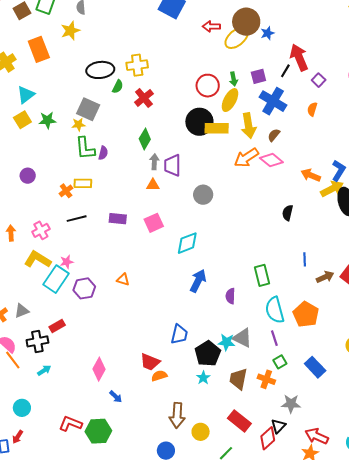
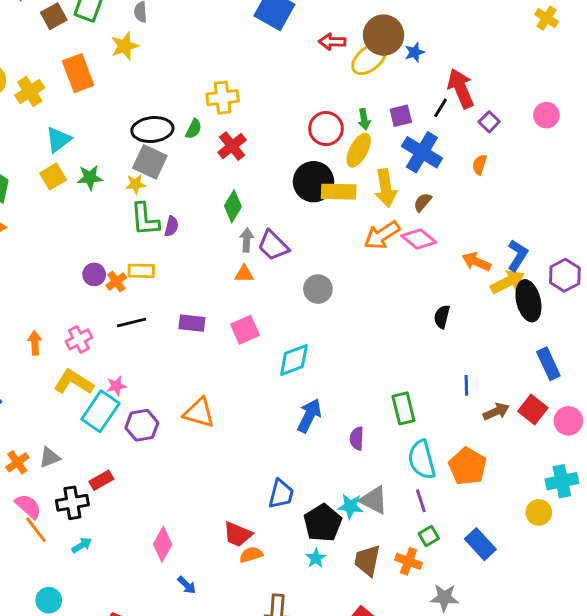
black ellipse: (100, 70) -> (152, 129), moved
purple trapezoid: (172, 165) -> (273, 245), turned -45
purple circle: (28, 176) -> (94, 274), moved
orange triangle: (123, 280) -> (199, 413), size x1.6

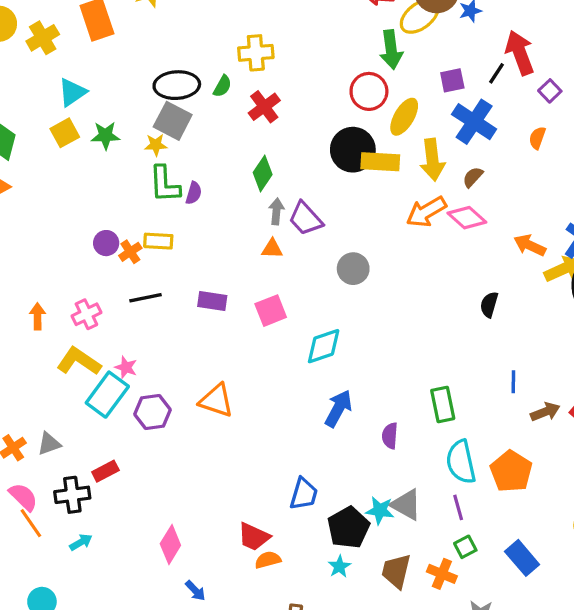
green arrow: (364, 119) -> (391, 50), moved, size x1.6
pink star: (116, 386) -> (126, 367), turned 30

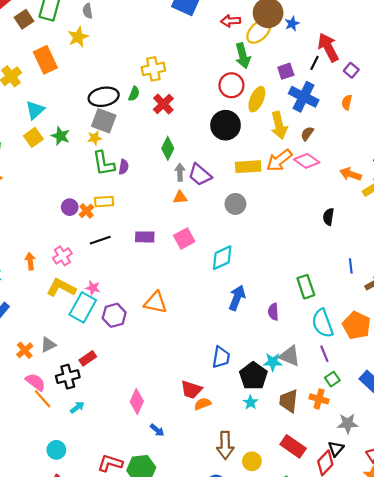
green star: (105, 135) -> (61, 136), turned 30
yellow rectangle: (380, 162) -> (248, 167), moved

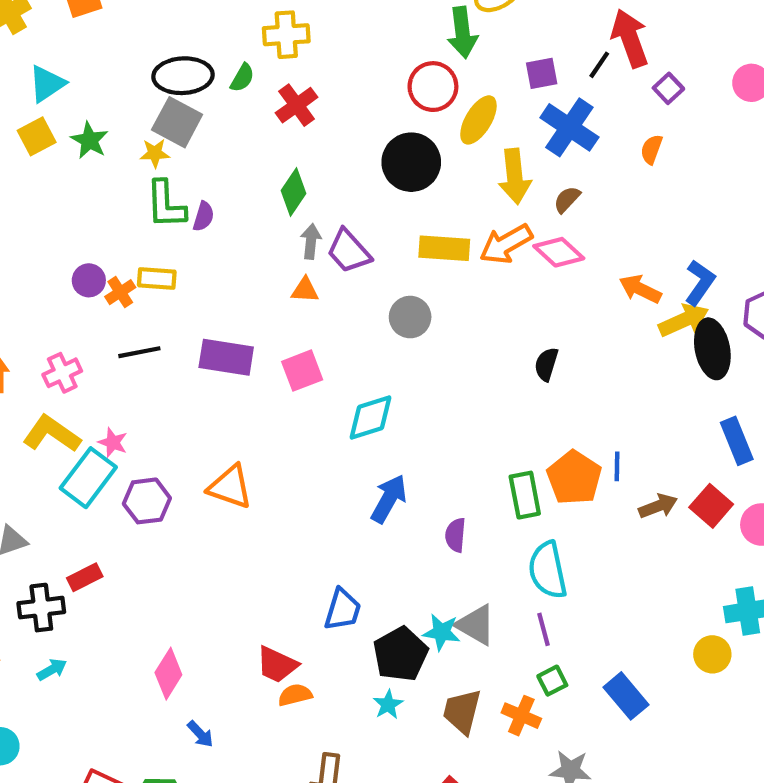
black semicircle: (328, 217) -> (546, 364), moved
purple rectangle: (145, 237) -> (226, 357), size x1.4
orange pentagon: (357, 325) -> (574, 478), moved

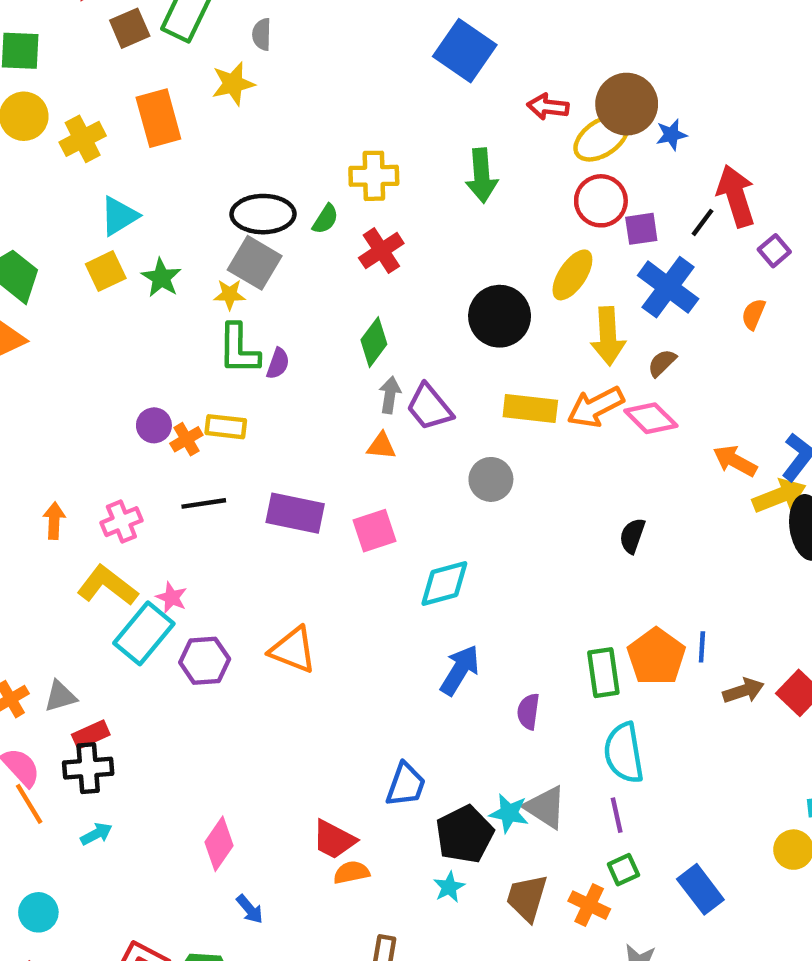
green arrow: (462, 32) -> (482, 176), moved
red circle: (433, 87) -> (601, 201), moved
red rectangle: (85, 577) -> (91, 735), moved

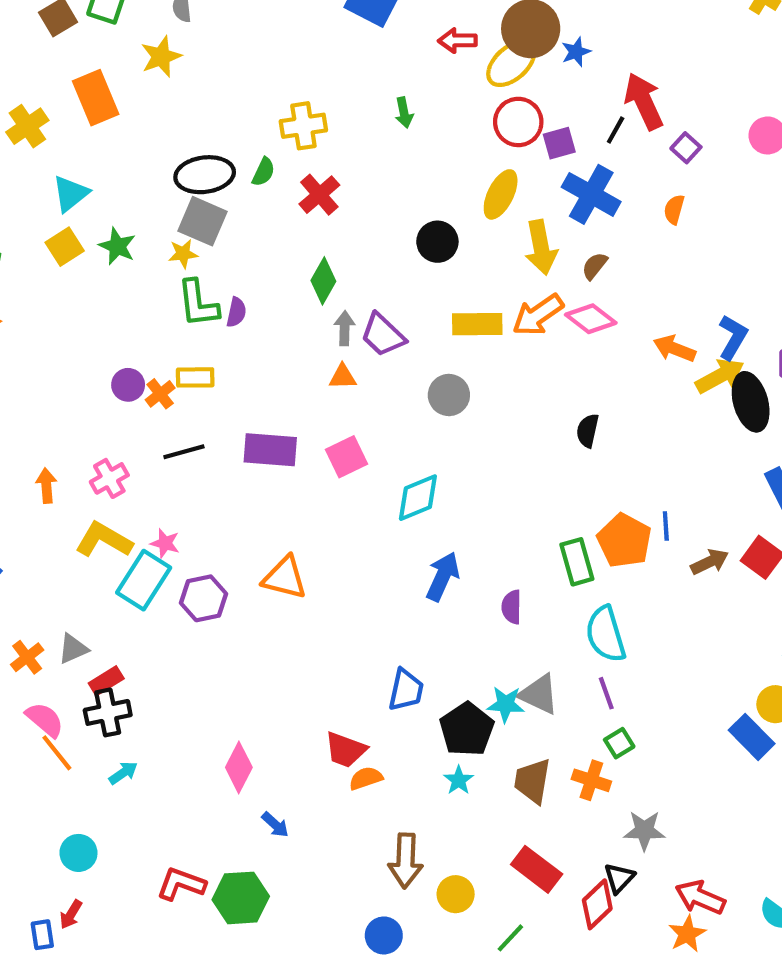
green arrow: (482, 176) -> (404, 113), size x0.6
black circle: (500, 316) -> (437, 242), size x0.7
blue rectangle: (700, 889) -> (752, 737), moved

